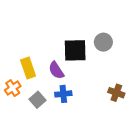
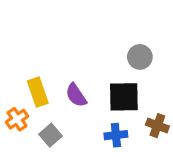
black square: (75, 50) -> (124, 97), moved
blue cross: (63, 94) -> (116, 135), moved

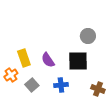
brown cross: (157, 126) -> (98, 89), moved
blue cross: (116, 135) -> (61, 85), moved

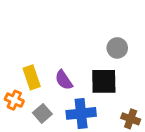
orange cross: (11, 75) -> (14, 100), turned -32
blue cross: (61, 85) -> (81, 113), size x1.5

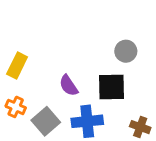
yellow rectangle: (32, 77) -> (17, 65), moved, turned 45
gray square: (42, 113) -> (46, 121), size x1.4

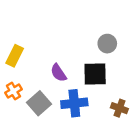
orange cross: (16, 107) -> (13, 91), turned 35

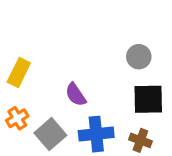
black square: (95, 74) -> (148, 99), moved
brown cross: (119, 108) -> (140, 140), moved

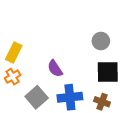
orange cross: (17, 118) -> (13, 77), moved

